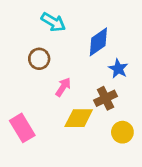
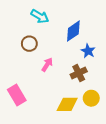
yellow diamond: (79, 118) -> (67, 104), moved

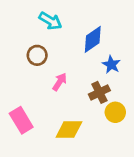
yellow circle: (91, 98) -> (115, 112), moved
yellow diamond: (67, 104) -> (69, 130), moved

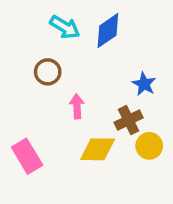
blue diamond: (93, 39) -> (108, 31), moved
pink arrow: (60, 82) -> (77, 106), turned -36
yellow diamond: (69, 130) -> (98, 149), moved

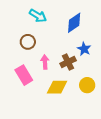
blue diamond: (108, 31) -> (74, 23), moved
brown cross: (129, 120) -> (68, 62), moved
pink rectangle: (27, 156) -> (24, 75), moved

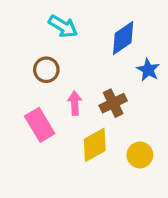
blue star: (84, 49) -> (148, 70), moved
yellow circle: (87, 85) -> (140, 155), moved
yellow diamond: (57, 87) -> (95, 145), turned -30

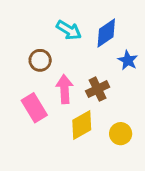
cyan arrow: (63, 26) -> (69, 30), moved
pink arrow: (75, 103) -> (65, 89), size x1.4

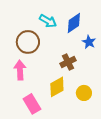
brown circle: (40, 60) -> (28, 42), size x1.5
pink arrow: (65, 89) -> (20, 70), moved
pink rectangle: (34, 108) -> (32, 104), moved

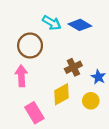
blue diamond: (74, 23) -> (80, 25), turned 65
blue star: (89, 42) -> (98, 77), moved

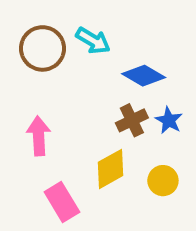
blue diamond: (80, 25) -> (144, 76), moved
brown circle: (30, 46) -> (42, 48), moved
blue star: (98, 77) -> (169, 120), moved

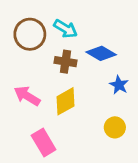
brown cross: (132, 120) -> (65, 62), moved, turned 35
pink arrow: (39, 136) -> (27, 96), turned -56
yellow diamond: (111, 169) -> (65, 101), moved

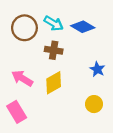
blue diamond: (101, 53) -> (83, 27), moved
pink rectangle: (44, 142) -> (17, 112), moved

